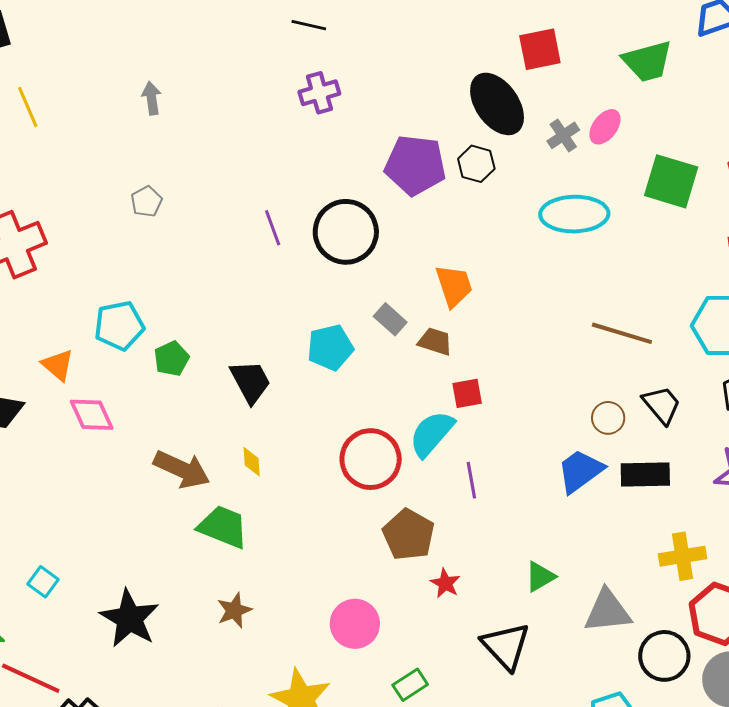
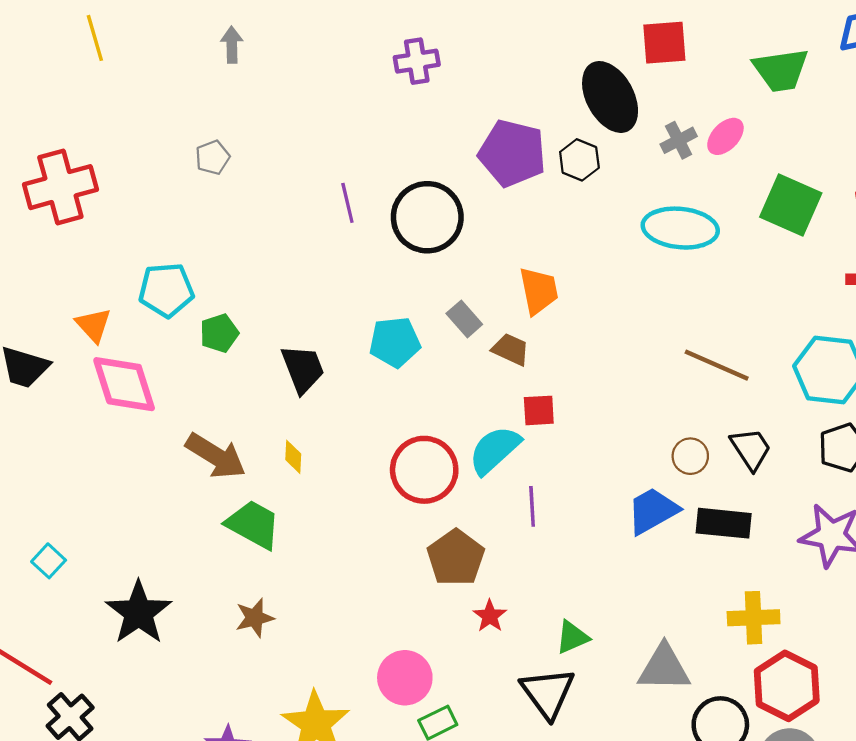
pink diamond: (92, 415) -> (124, 384), size x1.4
green triangle: (540, 577) -> (572, 637), moved
pink circle: (355, 624) -> (405, 678), moved

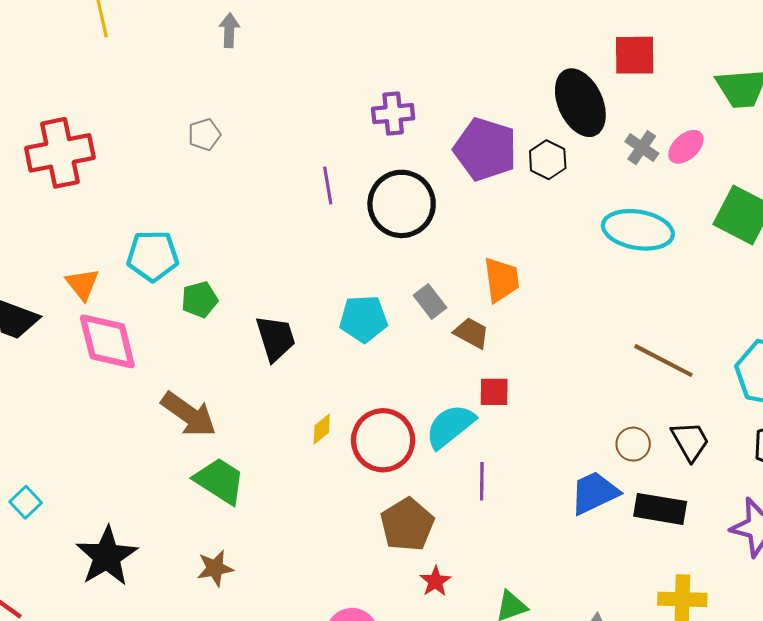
purple cross: (417, 61) -> (393, 114), moved
gray cross: (679, 140) -> (642, 148), turned -32
yellow diamond: (293, 457) -> (322, 429), moved, turned 44

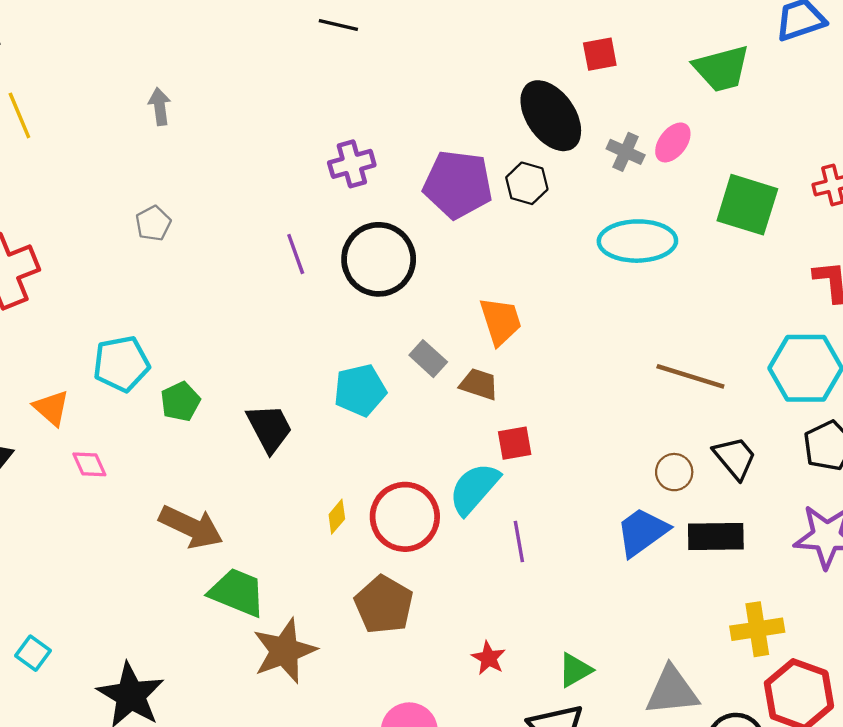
red square: (635, 55) -> (600, 54), size x0.7
pink diamond: (107, 341) -> (89, 464), size x0.5
brown pentagon: (407, 525) -> (384, 605), moved
brown star: (215, 568) -> (284, 651), moved, size x1.6

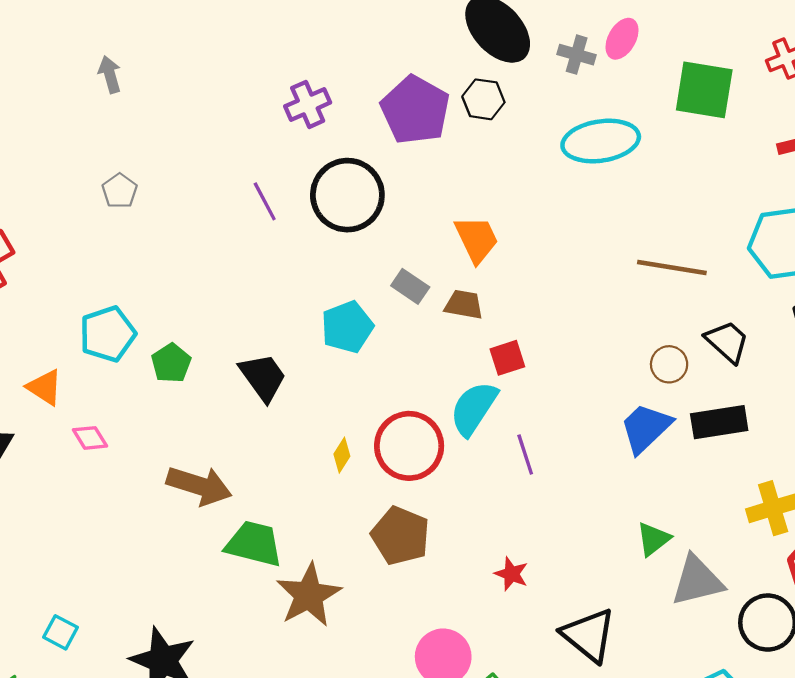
purple pentagon: (458, 184) -> (415, 110), turned 30
green triangle: (575, 670) -> (653, 539), moved

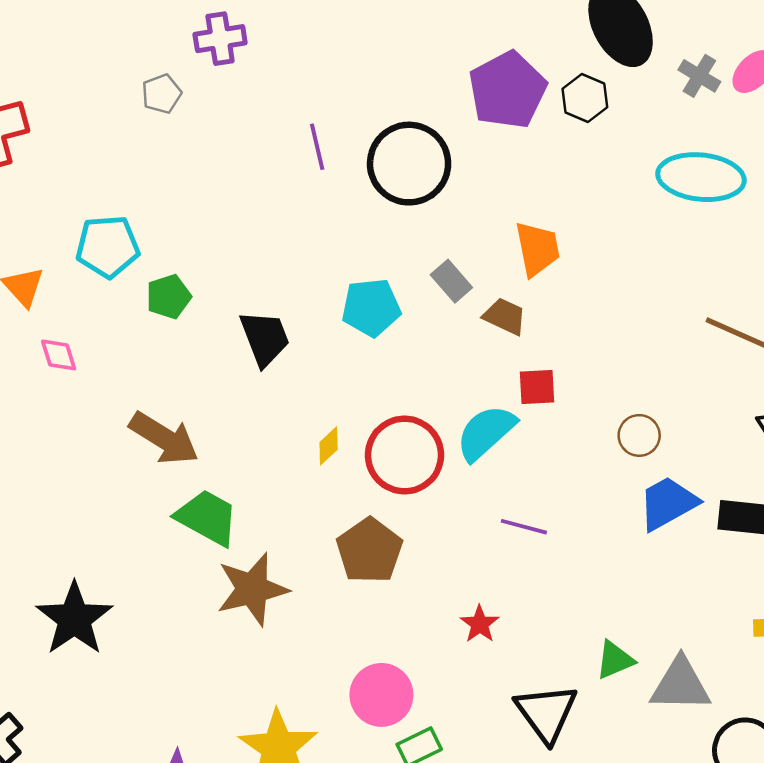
purple cross: (308, 104) -> (220, 39), moved
brown circle: (669, 364) -> (639, 435), moved
purple line: (525, 455) -> (524, 527), moved, turned -72
green triangle: (653, 539) -> (615, 660), moved

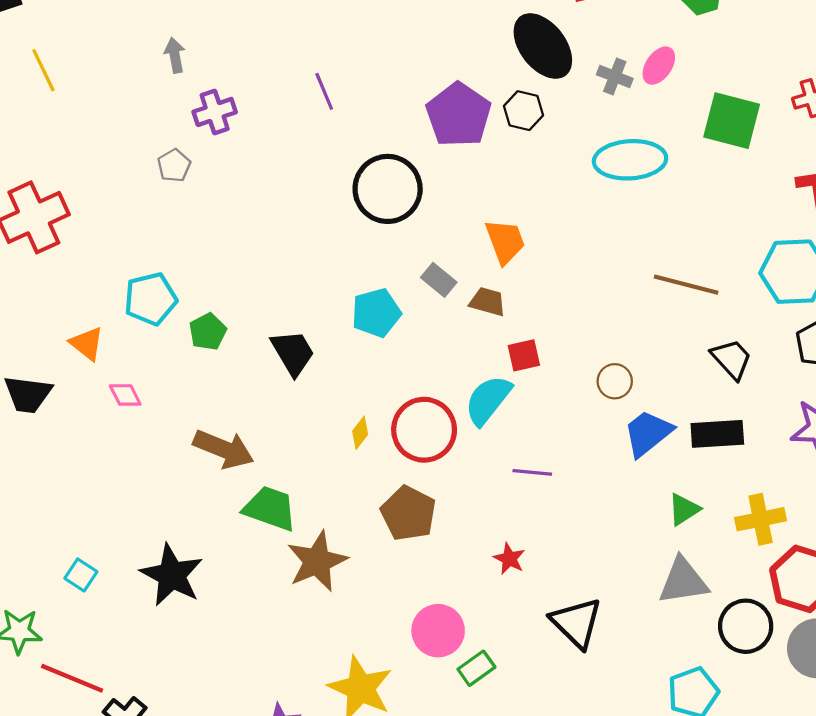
purple line: (317, 147) -> (324, 91), moved
black star: (74, 619) -> (172, 575), moved
green triangle: (615, 660) -> (684, 509), moved

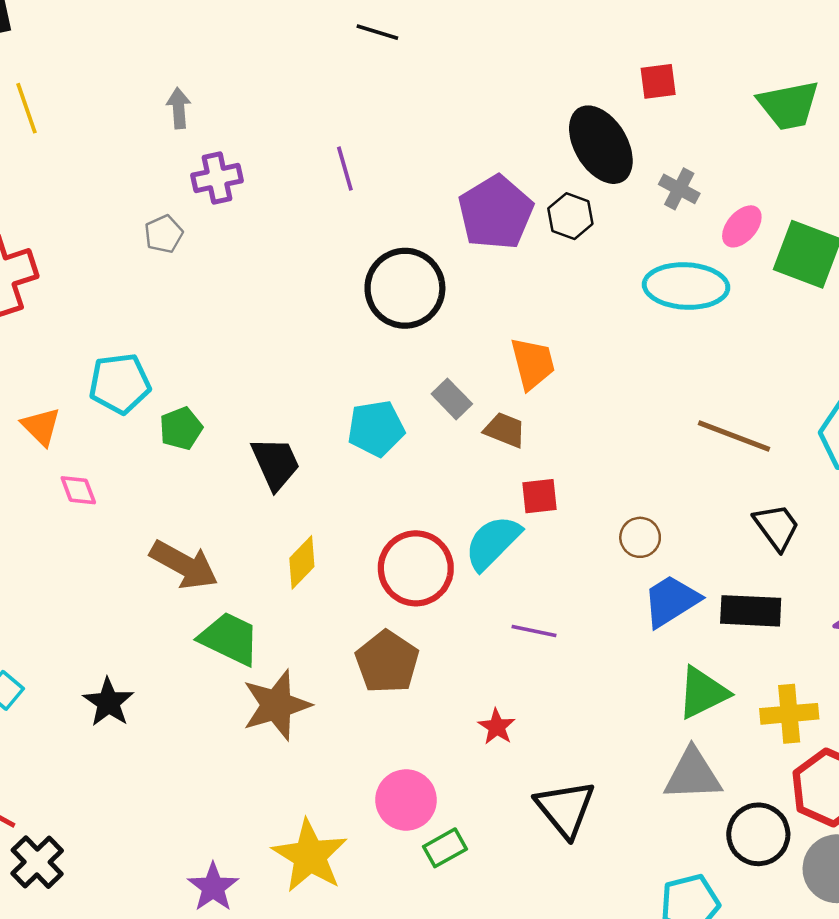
pink ellipse: (659, 66) -> (742, 226), moved
yellow diamond: (360, 433) -> (302, 562), moved, size x1.4
green triangle: (684, 509) -> (703, 693), size x1.4
black star: (172, 575) -> (108, 702), size x0.7

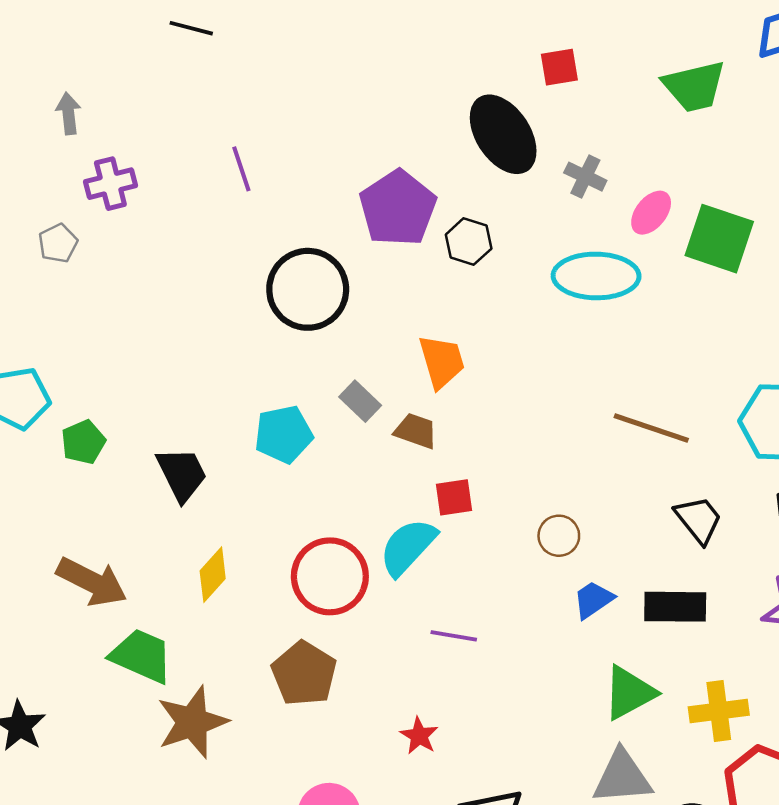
black line: (377, 32) -> (191, 28), moved
black hexagon: (570, 216) -> (469, 242), moved
blue trapezoid: (671, 601) -> (593, 600), size x0.7

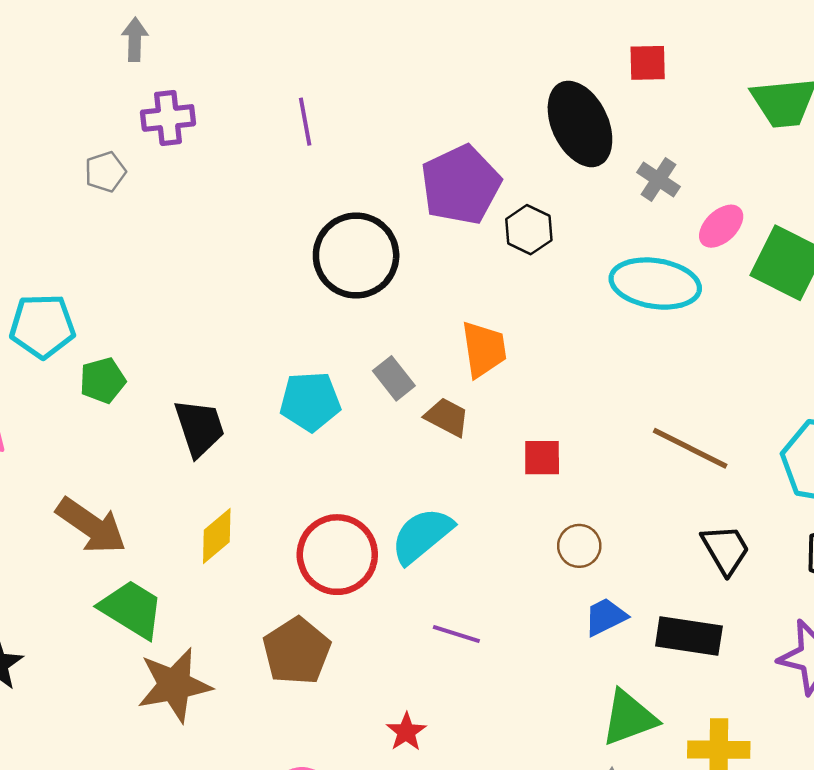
red square: (454, 497) -> (542, 458), moved

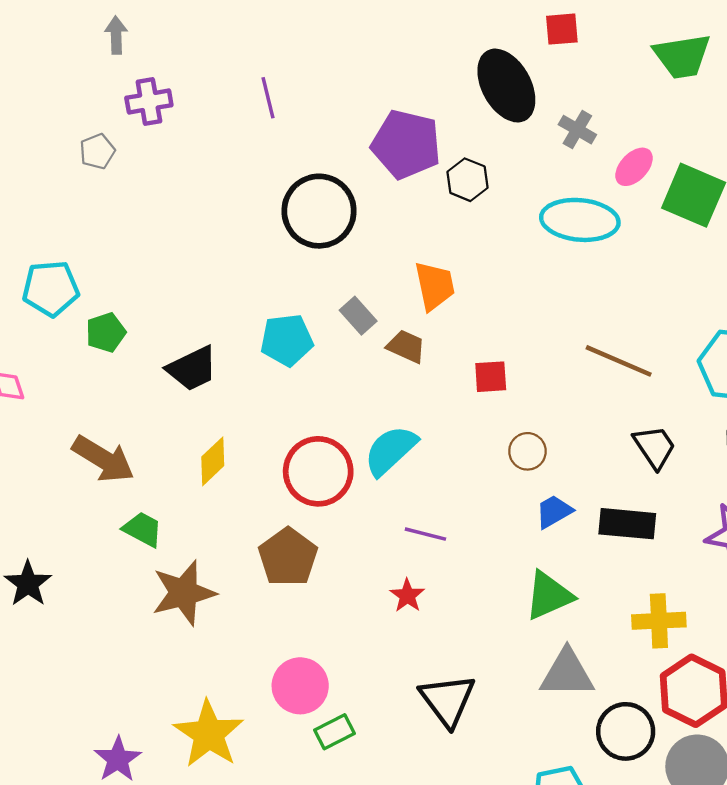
purple pentagon: (461, 185) -> (406, 144), turned -30
black trapezoid: (199, 428) -> (192, 368), turned 86
green trapezoid: (132, 609) -> (143, 529), size x0.7
green triangle: (629, 718) -> (549, 596), moved
red star: (406, 732) -> (407, 596), moved

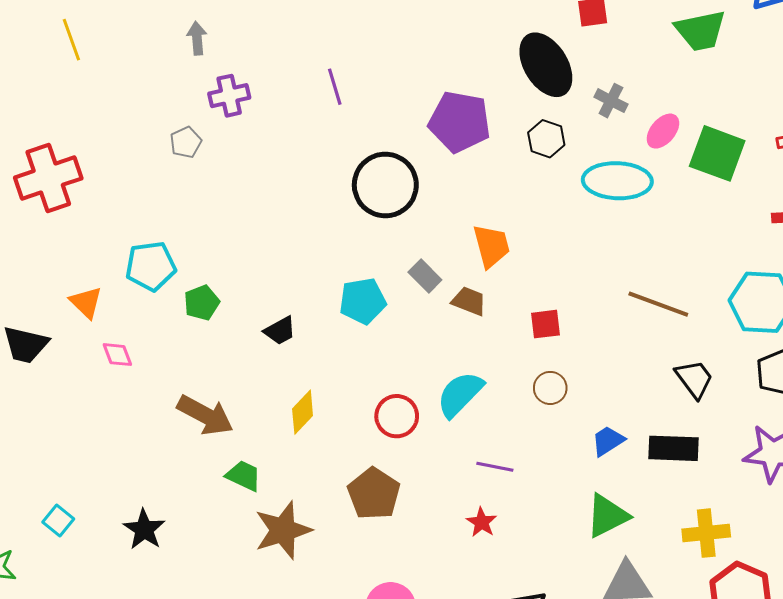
black hexagon: (467, 180) -> (546, 139), moved
black trapezoid: (192, 368) -> (280, 331), size x0.7
brown circle: (527, 451) -> (550, 388), moved
red circle: (318, 471) -> (397, 416), size x0.7

